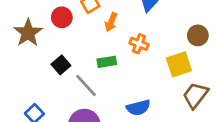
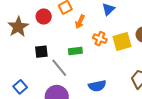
yellow square: (179, 64) -> (122, 42), moved
black square: (61, 65) -> (41, 52), turned 32

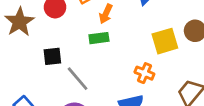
orange cross: (100, 39) -> (144, 73), moved
green rectangle: (75, 51) -> (99, 38), moved

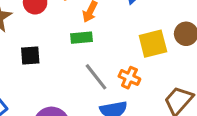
gray line: (78, 79) -> (96, 77), moved

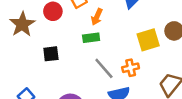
orange cross: (129, 78) -> (131, 68), turned -35

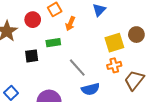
green rectangle: (91, 38) -> (53, 43), moved
orange cross: (131, 68) -> (114, 65), moved

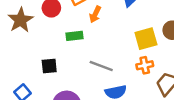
black square: (32, 56) -> (49, 66), moved
gray line: (77, 68) -> (101, 66), turned -30

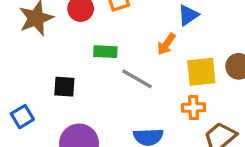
orange arrow: (95, 14) -> (166, 44), moved
gray line: (101, 66) -> (137, 79), moved

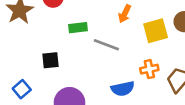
orange cross: (194, 108) -> (149, 69), moved

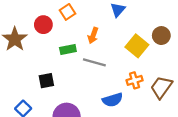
orange arrow: (125, 14) -> (93, 35), moved
yellow square: (156, 31) -> (137, 46), turned -30

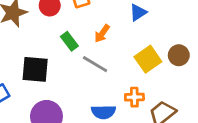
green rectangle: (68, 49) -> (69, 41), turned 49
black square: (46, 81) -> (35, 69), size x1.5

